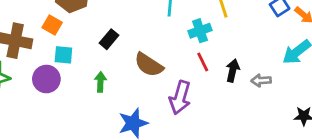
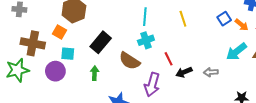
cyan cross: (200, 31) -> (146, 40), moved
black rectangle: (109, 39) -> (101, 42), size x1.5
black arrow: (233, 70) -> (184, 72), moved, turned -126

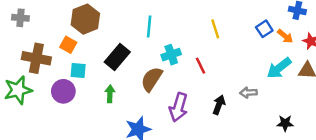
cyan line: (145, 17) -> (149, 26), moved
red line: (169, 59) -> (201, 66), moved
brown semicircle: (129, 61) -> (152, 79), turned 90
black arrow: (184, 72) -> (219, 105), moved, turned 133

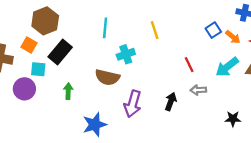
yellow line: (215, 29) -> (155, 30), moved
black rectangle: (117, 57) -> (60, 52), moved
red line: (201, 66) -> (189, 65), moved
brown semicircle: (152, 79) -> (107, 77), turned -110

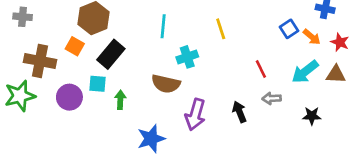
cyan square: (38, 69) -> (98, 84), moved
black arrow: (171, 102) -> (239, 112), turned -42
black star: (233, 119) -> (312, 116), moved

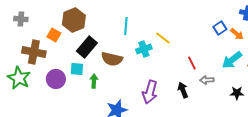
yellow line: (221, 29) -> (163, 38), moved, turned -35
orange square: (75, 46) -> (54, 35), moved
red line: (261, 69) -> (192, 63), moved
brown semicircle: (166, 84) -> (112, 59), moved
green star: (20, 96) -> (19, 78), turned -30

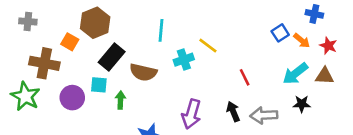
gray arrow: (207, 80) -> (264, 115), moved, size x1.5
black star: (237, 93) -> (302, 104), moved

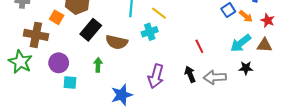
yellow line: (208, 46) -> (159, 13), moved
cyan square: (99, 85) -> (70, 82), moved

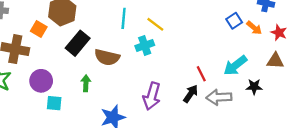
cyan arrow: (241, 43) -> (235, 66), moved
red line: (199, 46) -> (201, 74), moved
black arrow: (190, 74) -> (191, 94), turned 56

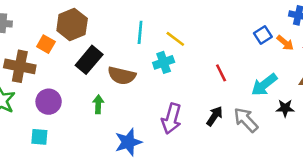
red line: (201, 74) -> (221, 73), moved
gray arrow: (219, 97) -> (246, 120), turned 50
cyan square: (54, 103) -> (39, 137), moved

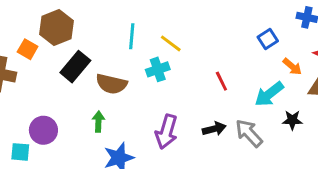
orange arrow: (285, 43) -> (292, 67), moved
purple circle: (49, 102) -> (43, 130), moved
green arrow: (98, 104) -> (98, 122), moved
black arrow: (215, 116) -> (214, 129), turned 42

